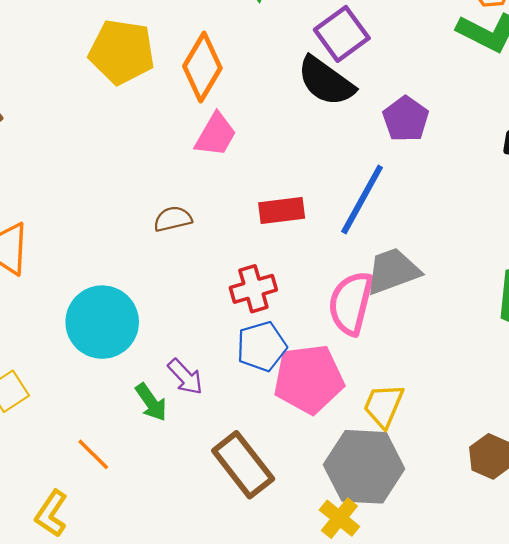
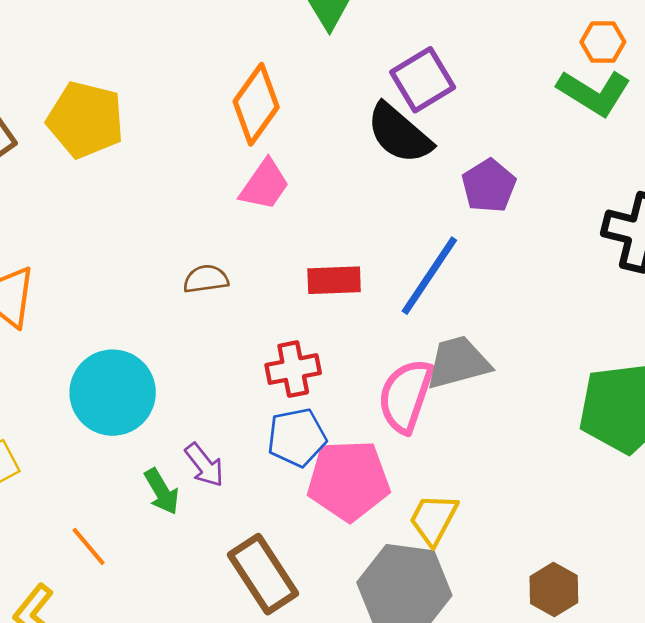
yellow pentagon: (122, 52) -> (85, 120), moved

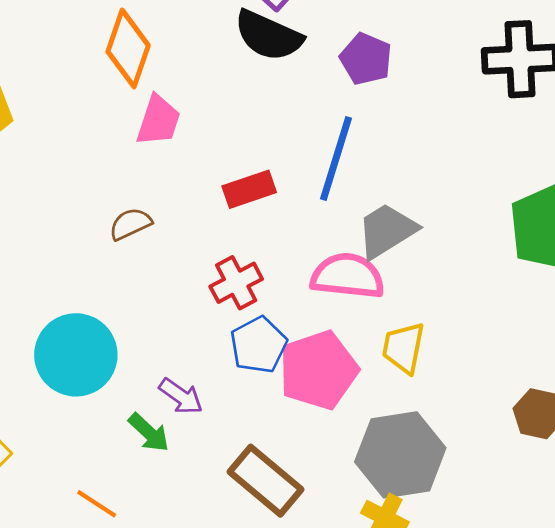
pink semicircle: (406, 396) -> (348, 276), turned 94
yellow trapezoid: (433, 519) -> (404, 348), moved

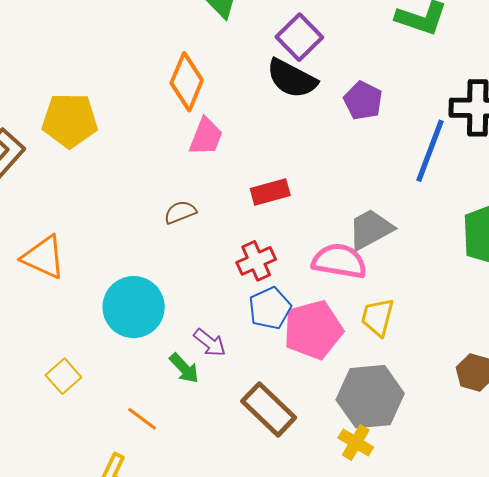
blue line: (336, 158) -> (430, 151), moved

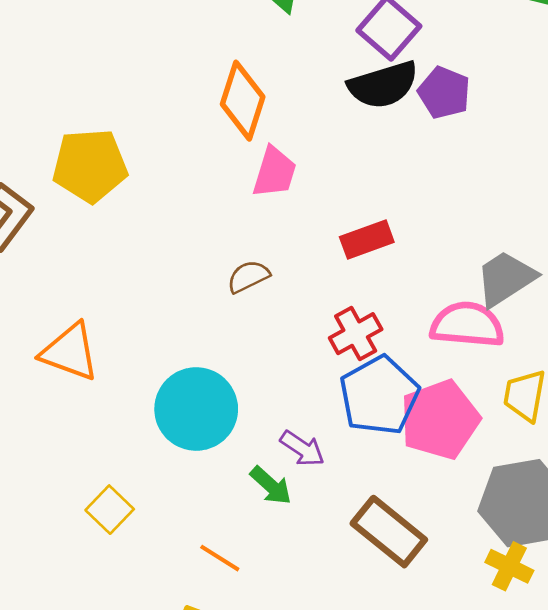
black semicircle: (292, 79) -> (383, 85), turned -40
purple pentagon: (363, 101) -> (444, 93), moved
blue pentagon: (270, 308) -> (379, 396), size x1.4

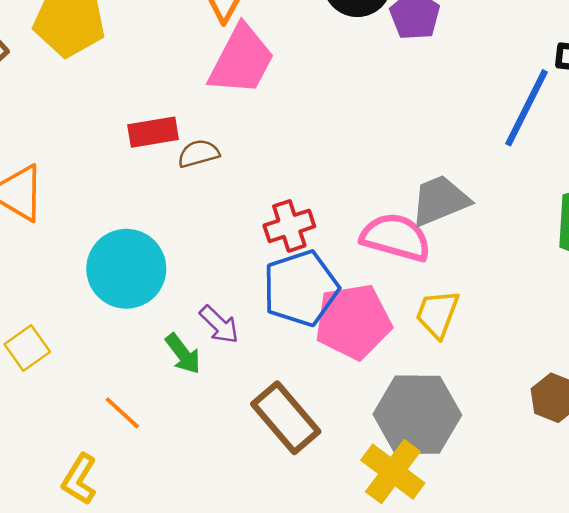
pink trapezoid: (274, 172) -> (241, 60), size x1.5
red rectangle: (367, 239) -> (153, 132), moved
yellow cross: (509, 566) -> (393, 472), size x1.4

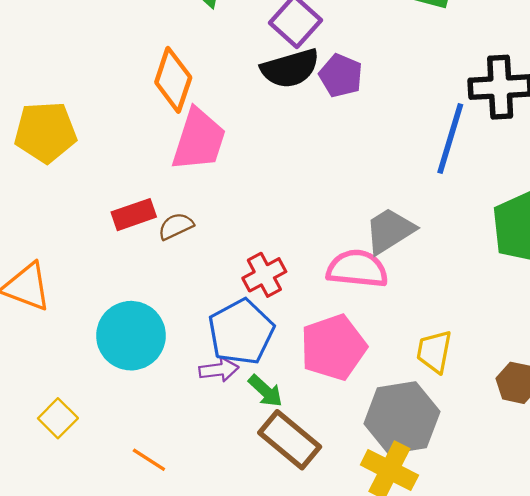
blue pentagon: (301, 288) -> (241, 332), moved
yellow trapezoid: (437, 314) -> (434, 352), moved
purple arrow: (219, 325) -> (219, 370), turned -42
green arrow: (183, 354) -> (265, 391), moved

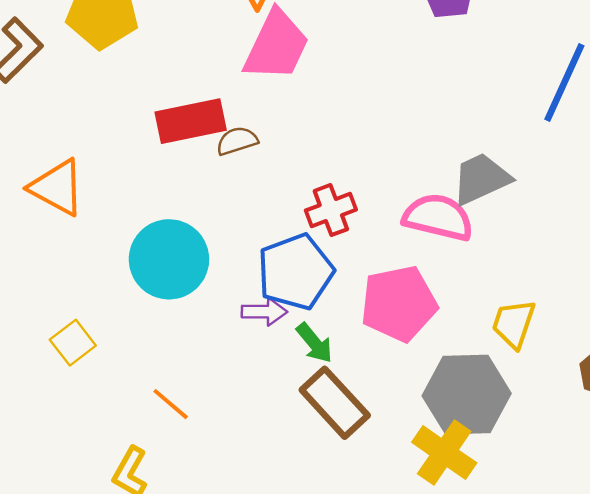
red rectangle: (134, 215) -> (191, 121), size x1.4

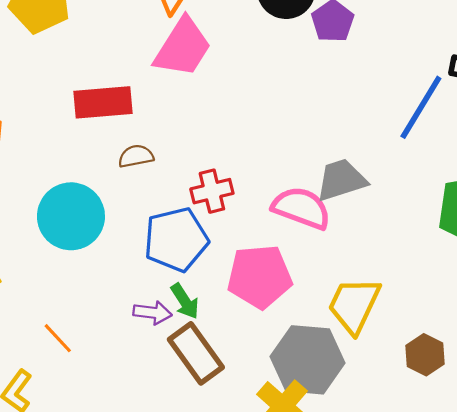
brown semicircle: (237, 141) -> (136, 156), moved
purple arrow: (264, 312) -> (152, 313), moved
yellow trapezoid: (514, 324) -> (354, 305), size x1.4

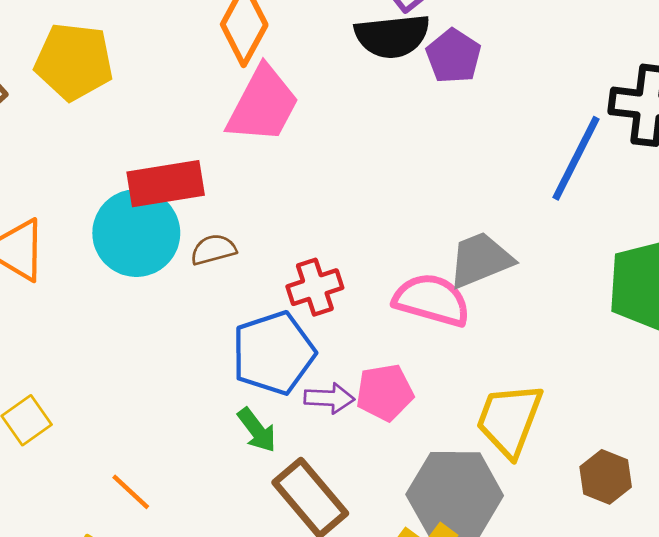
cyan circle: (71, 216) -> (136, 233), moved
pink pentagon: (260, 277) -> (385, 392), size x0.7
green arrow: (185, 301) -> (257, 430), moved
purple arrow: (152, 313) -> (329, 398), moved

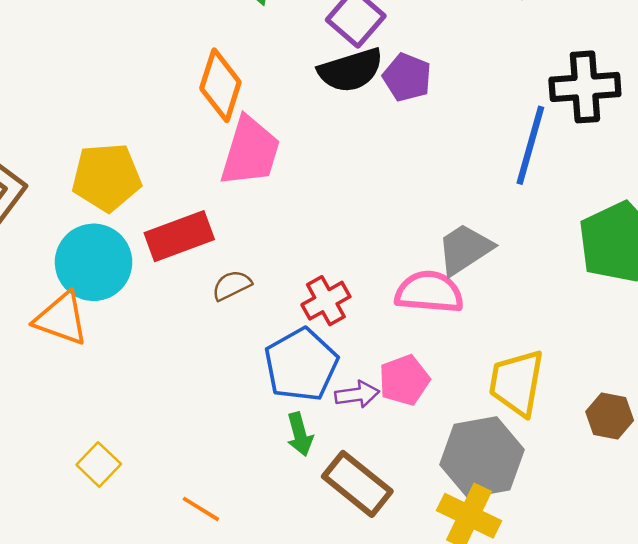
yellow pentagon: (74, 62) -> (106, 177), moved
cyan circle: (136, 233) -> (94, 262), moved
green arrow: (257, 430) -> (300, 434), turned 33

